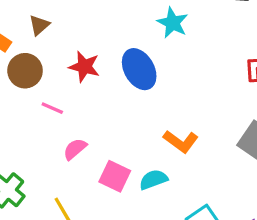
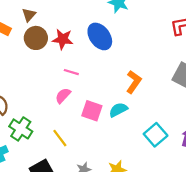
brown circle: (25, 71) -> (36, 38), moved
pink line: (52, 108) -> (71, 72), moved
orange L-shape: (181, 141) -> (134, 82), turned -85

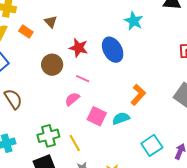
brown triangle: (29, 15) -> (51, 22), turned -32
brown circle: (36, 38) -> (52, 65), moved
green cross: (21, 129) -> (48, 136), moved, turned 35
yellow line: (60, 138) -> (75, 143), moved

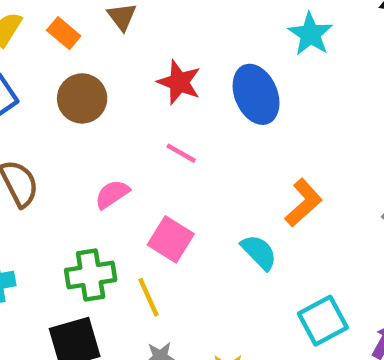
brown circle: (52, 65) -> (82, 98), moved
pink semicircle: (72, 99) -> (112, 194), moved
pink square: (97, 116) -> (171, 239), moved
cyan semicircle: (121, 118) -> (259, 252), turned 60

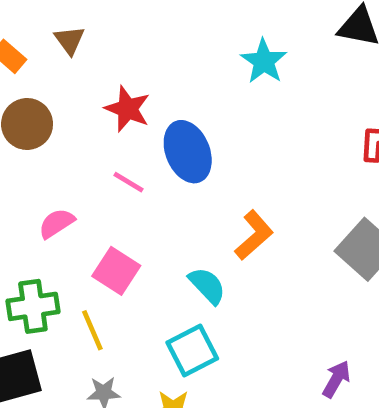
blue ellipse: (256, 94) -> (188, 152), moved
cyan square: (323, 321) -> (192, 350), moved

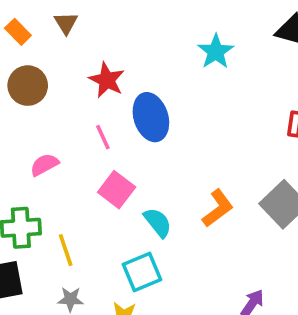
pink line: (128, 182) -> (103, 137), turned 30
orange L-shape: (254, 235) -> (218, 208), moved
pink square: (116, 271) -> (117, 190), moved

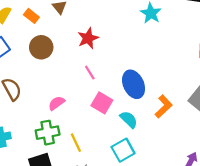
red star: (107, 80) -> (88, 38), turned 30
blue ellipse: (151, 117) -> (134, 84), moved
pink semicircle: (44, 165) -> (57, 103), moved

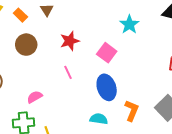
pink square: (102, 103) -> (107, 53), moved
orange L-shape: (164, 107) -> (132, 111), turned -30
cyan semicircle: (129, 119) -> (99, 119), turned -42

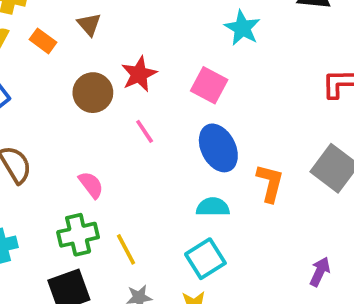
brown circle: (26, 45) -> (93, 93), moved
pink semicircle: (35, 97) -> (91, 185), turned 91

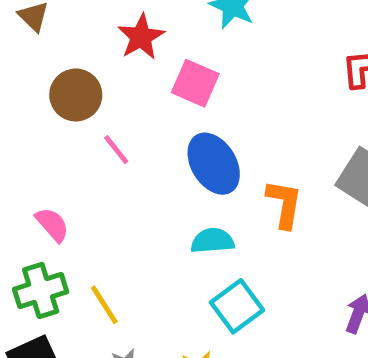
red star: (139, 74) -> (141, 37), moved
brown circle: (93, 93) -> (76, 95), moved
cyan square: (205, 259) -> (237, 306), moved

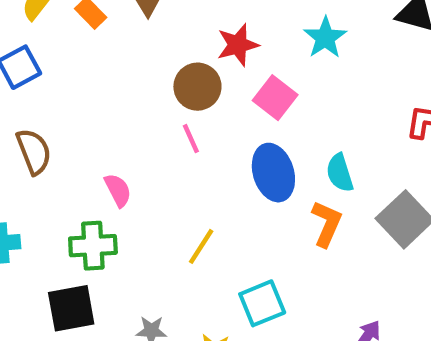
brown circle: (76, 95) -> (197, 87), moved
cyan semicircle: (213, 241) -> (340, 173), moved, turned -117
yellow line: (104, 305) -> (201, 246), moved, turned 51

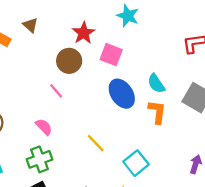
pink line: (191, 139) -> (56, 91), moved
yellow line: (201, 246) -> (96, 143), turned -60

